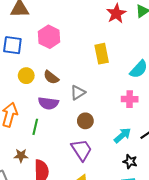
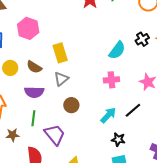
yellow rectangle: (102, 54) -> (60, 53), moved
green line: (35, 127) -> (33, 118), moved
purple trapezoid: (81, 150) -> (55, 135), moved
brown star: (21, 156) -> (13, 135), moved

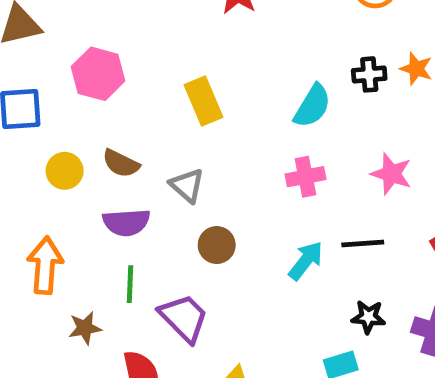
black cross: (142, 39) -> (369, 74), turned 32
yellow rectangle: (60, 53) -> (204, 101), moved
gray triangle: (61, 79) -> (187, 185), turned -35
black line: (133, 110) -> (363, 244), turned 42
black star: (118, 139) -> (368, 317), moved

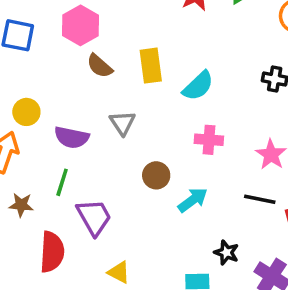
cyan semicircle: (312, 106) -> (198, 86), moved
brown semicircle: (121, 163) -> (100, 66), moved
yellow circle: (65, 171) -> (26, 112), moved
black line: (363, 244) -> (260, 199), moved
brown circle: (217, 245) -> (156, 175), moved

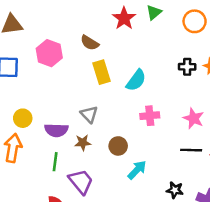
brown semicircle: (100, 66) -> (90, 43), moved
cyan arrow: (193, 200) -> (137, 170), moved
brown star: (21, 205) -> (83, 143), moved

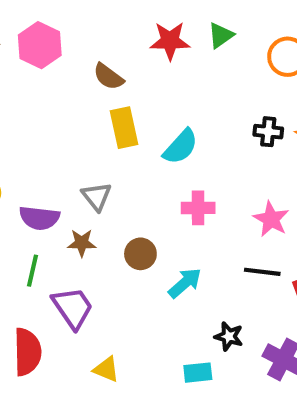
red star: (124, 18) -> (170, 41), turned 30
pink hexagon: (49, 53) -> (40, 45), moved
cyan arrow: (137, 170) -> (185, 283), moved

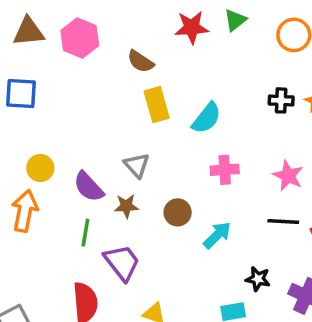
purple semicircle: (39, 218) -> (89, 187), turned 44

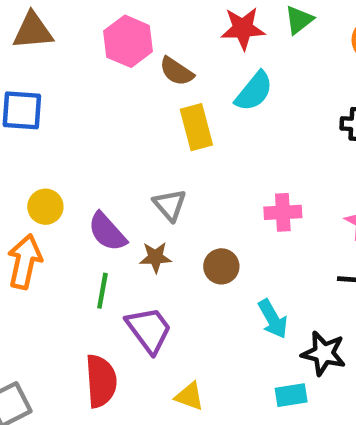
pink hexagon: (80, 38) -> (128, 41), moved
cyan semicircle: (206, 118) -> (254, 91), moved
cyan arrow: (217, 235) -> (273, 319), moved, turned 104
black star: (258, 279) -> (324, 353), size x1.4

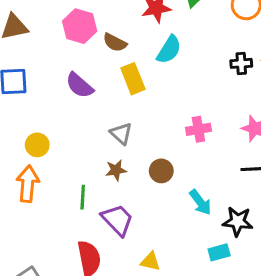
purple semicircle: (107, 232) -> (79, 85), moved

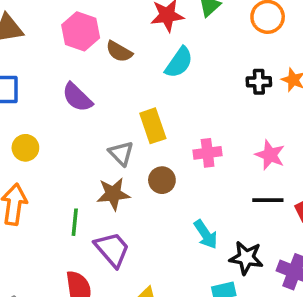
yellow rectangle: (133, 79) -> (153, 126), moved
yellow circle: (37, 145) -> (25, 148), moved
brown star: (116, 170) -> (113, 194), size x1.4
brown circle: (161, 171) -> (162, 180), moved

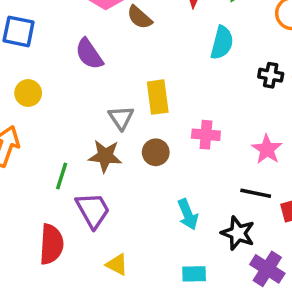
cyan semicircle: (179, 62) -> (222, 43), moved, turned -32
black star: (246, 258) -> (238, 233), moved

